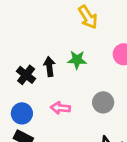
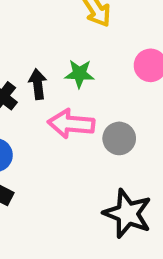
pink arrow: (60, 108) -> (71, 124), moved, size x1.5

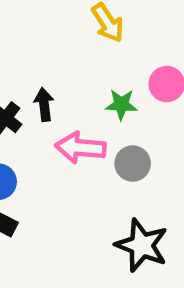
green star: (79, 74) -> (121, 104), moved

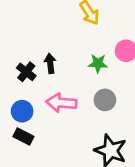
pink arrow: (80, 148) -> (61, 103), moved

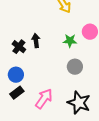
pink arrow: (61, 103) -> (44, 99), moved, turned 120
black rectangle: (23, 137) -> (17, 93), turned -64

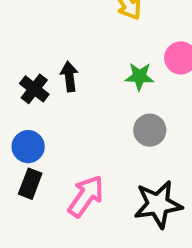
black rectangle: (17, 93) -> (30, 184), turned -32
black star: (79, 103) -> (158, 204), turned -30

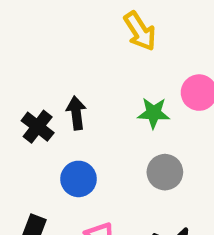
blue circle: (28, 147) -> (79, 179), moved

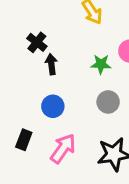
black cross: (38, 127) -> (37, 42), moved

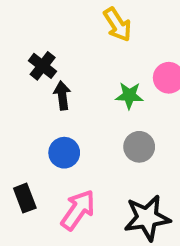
black rectangle: (24, 140) -> (25, 198), turned -42

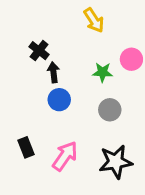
blue circle: (64, 153) -> (59, 100), moved

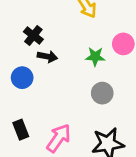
black arrow: (53, 72) -> (47, 57), turned 108
blue circle: (59, 100) -> (22, 78), moved

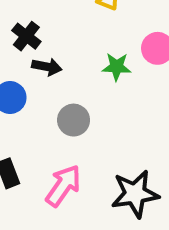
gray circle: (102, 93) -> (74, 120), moved

